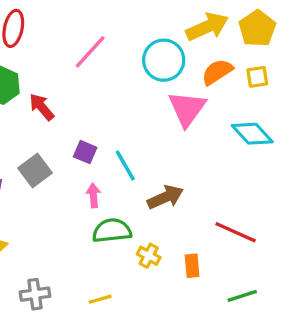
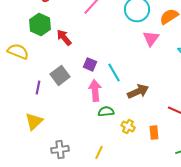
pink triangle: (187, 109) -> (151, 38), size x0.7
pink arrow: (93, 196) -> (95, 90), size x1.5
green semicircle: (112, 231) -> (106, 111), size x0.7
yellow line: (100, 299) -> (99, 152), turned -48

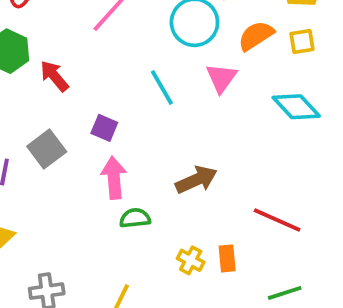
cyan line: (114, 72) -> (162, 88), moved
yellow cross: (128, 126) -> (191, 260), moved

